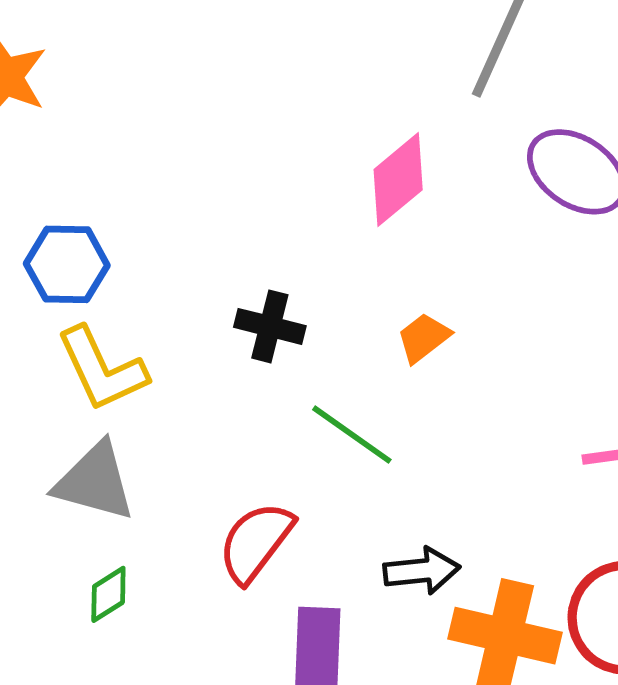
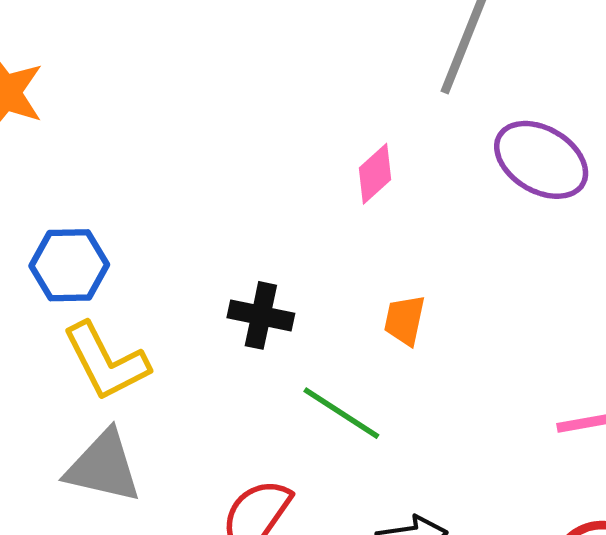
pink diamond: (398, 180) -> (375, 174), size x0.7
orange trapezoid: (424, 338) -> (405, 320), turned -38

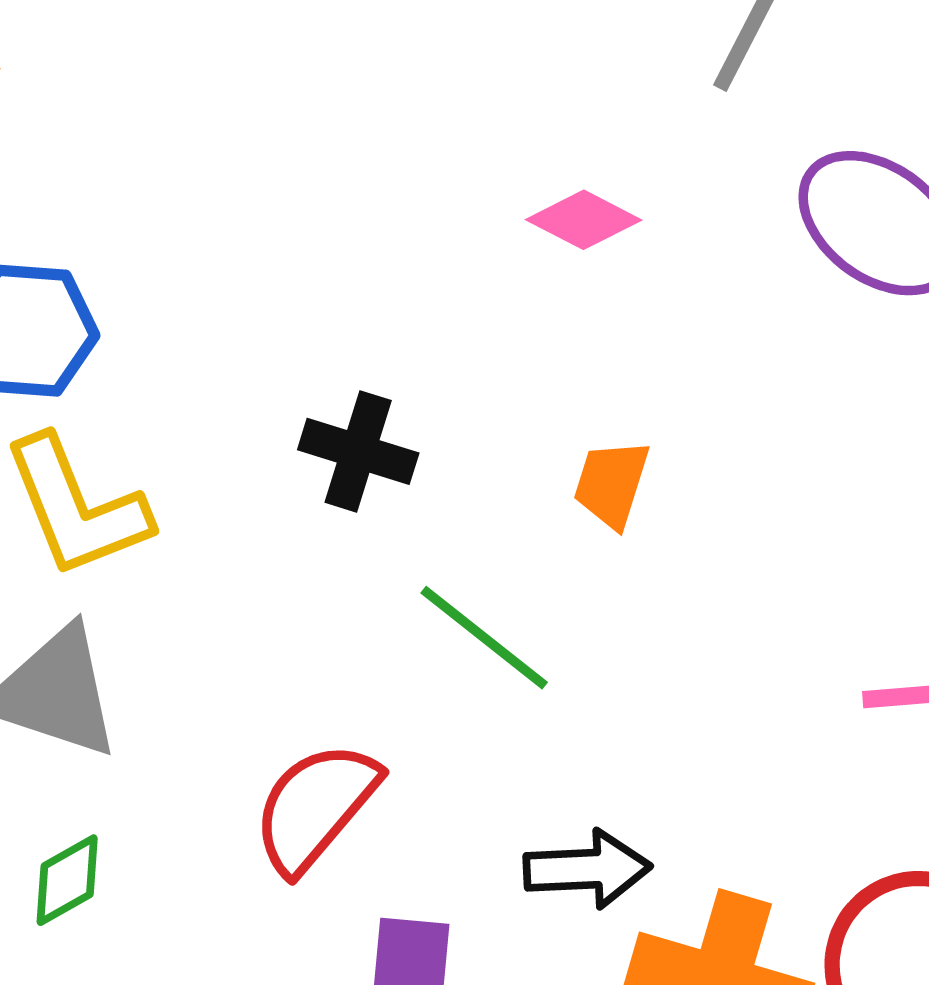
pink diamond: (375, 174) -> (584, 220), turned 64

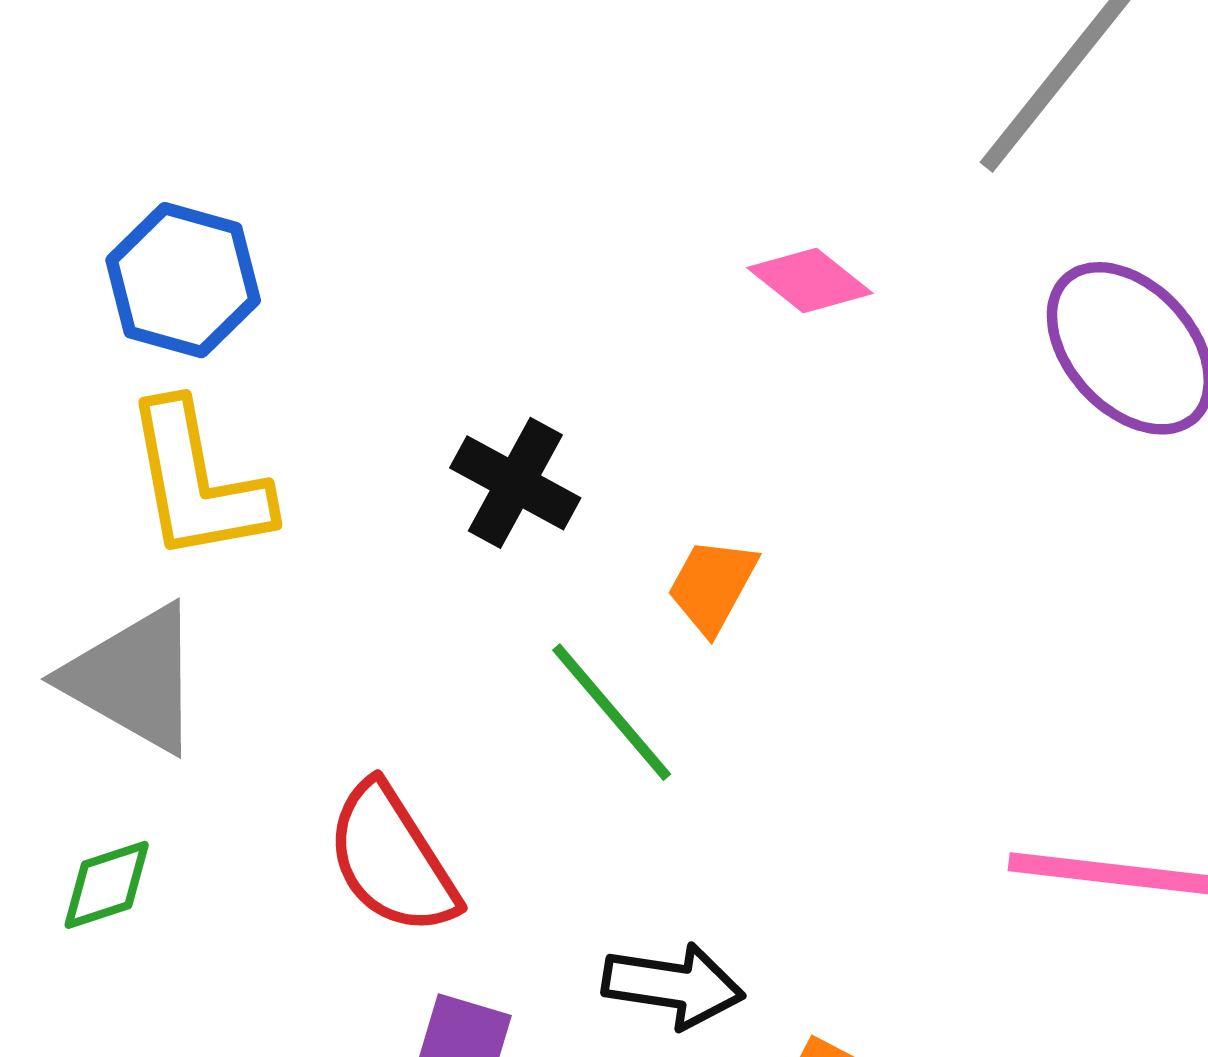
orange trapezoid: (611, 484) -> (712, 586), moved
red semicircle: (315, 807) -> (392, 859), turned -84

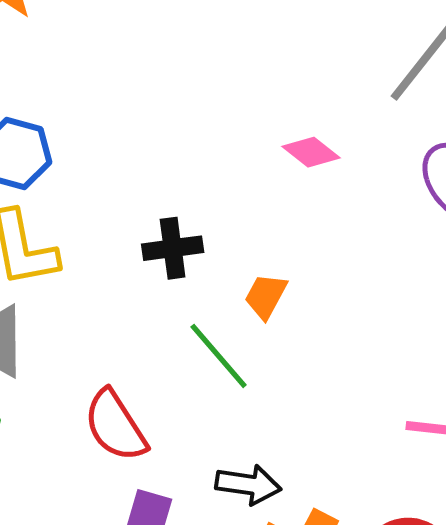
black cross: (515, 483) -> (173, 248), turned -36

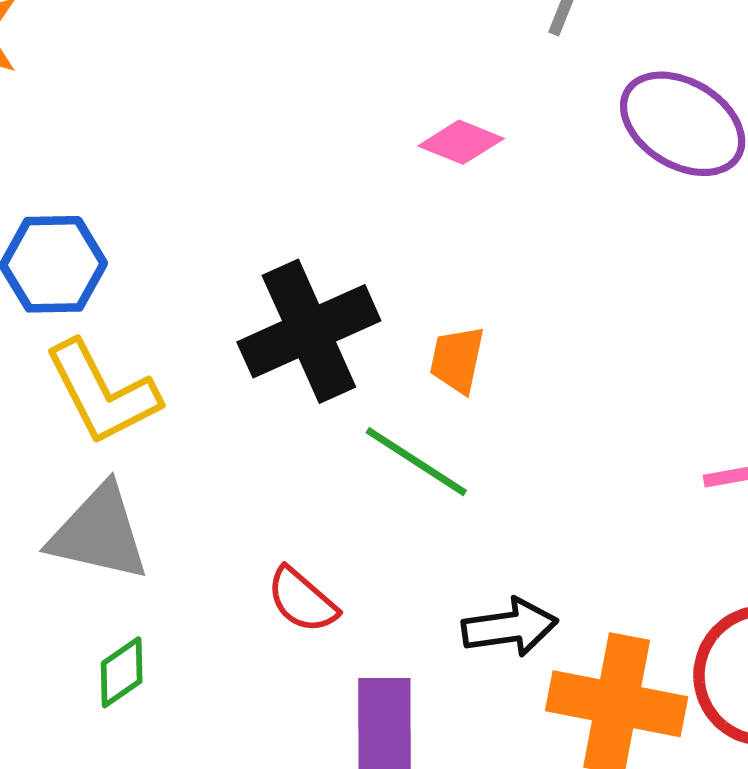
black cross: (173, 248) -> (309, 331), size x1.6
red semicircle: (115, 426) -> (302, 600), size x0.7

